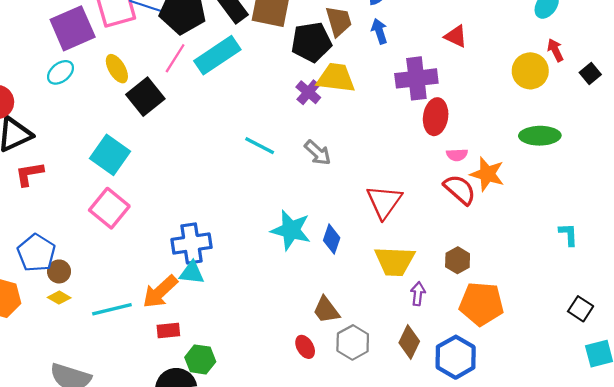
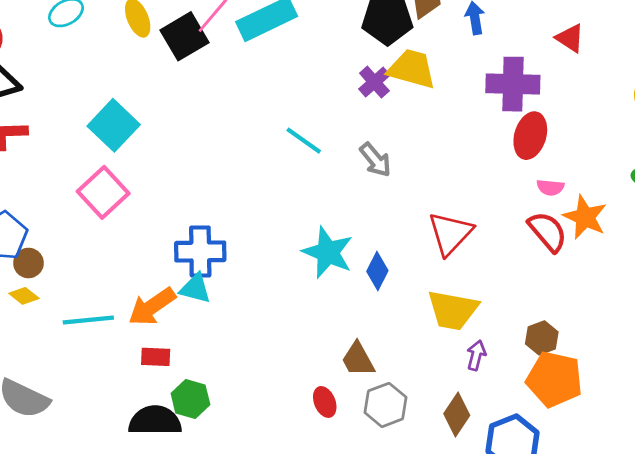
black square: (145, 97) -> (184, 36), moved
brown hexagon: (458, 260) -> (542, 338), moved

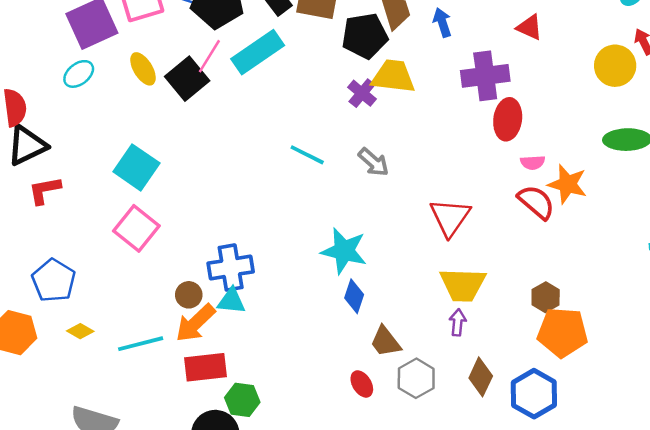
brown circle: (28, 263) -> (189, 295), moved
blue diamond: (377, 271) -> (354, 296), moved
purple arrow: (476, 355) -> (458, 322), moved
red rectangle: (156, 357) -> (205, 367), size x1.6

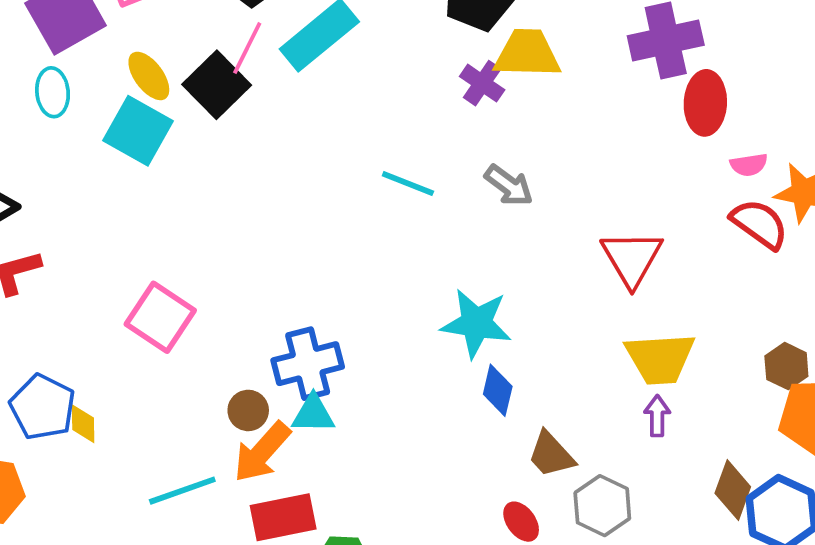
cyan ellipse: (79, 74) -> (53, 92), turned -52
cyan square: (136, 167) -> (138, 131), moved
yellow diamond: (80, 331) -> (83, 424), moved, turned 65
brown diamond: (481, 377) -> (733, 490), moved

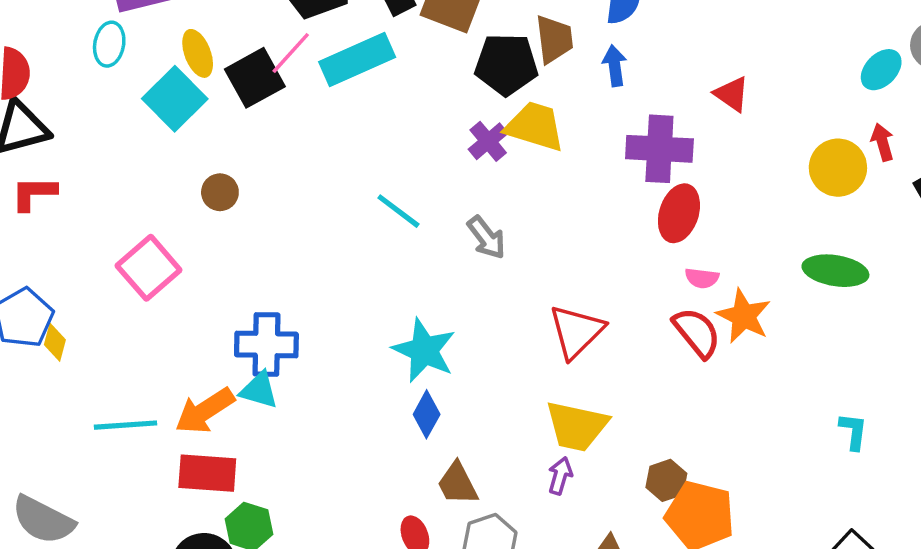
brown hexagon: (786, 366) -> (666, 480), moved
brown circle: (248, 410) -> (220, 192), moved

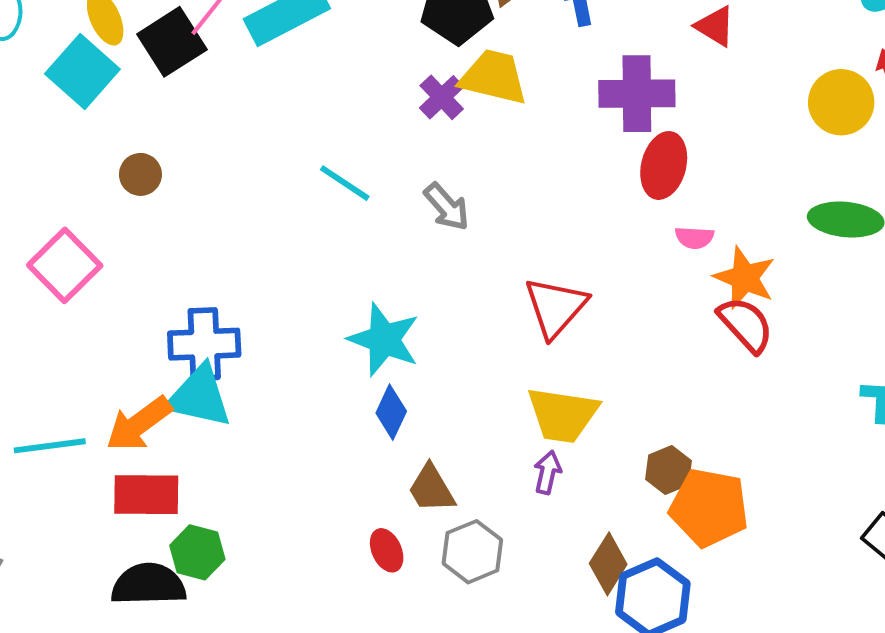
red semicircle: (697, 333) -> (746, 325), moved
cyan triangle: (259, 390) -> (199, 396), size x1.5

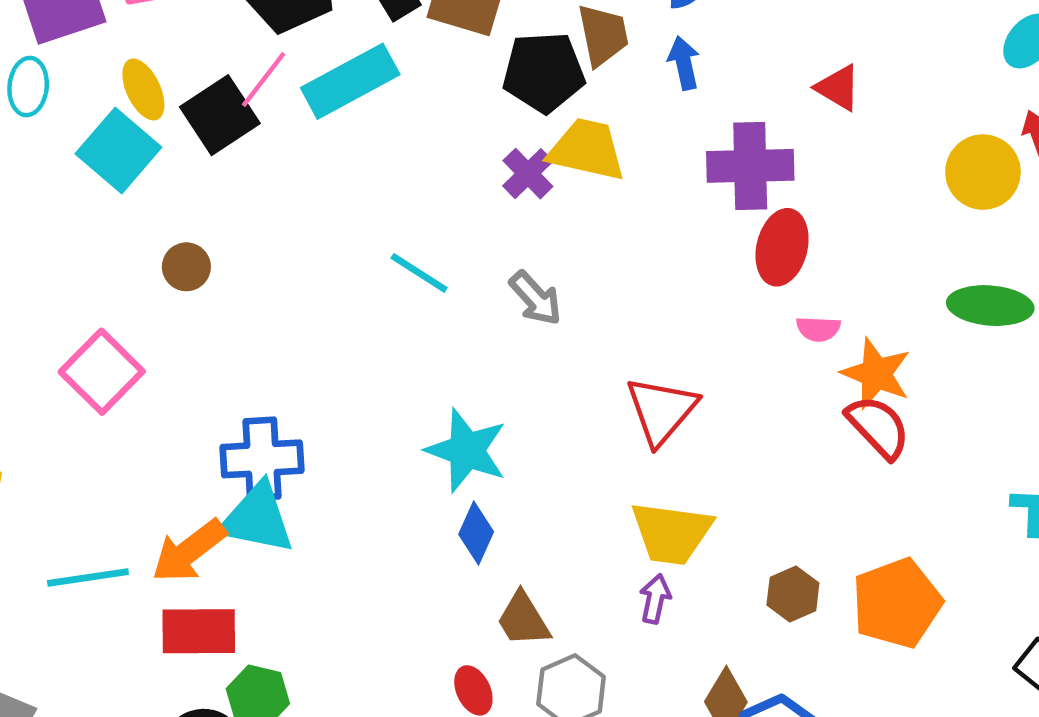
orange pentagon: (709, 508) -> (897, 603), moved, turned -30

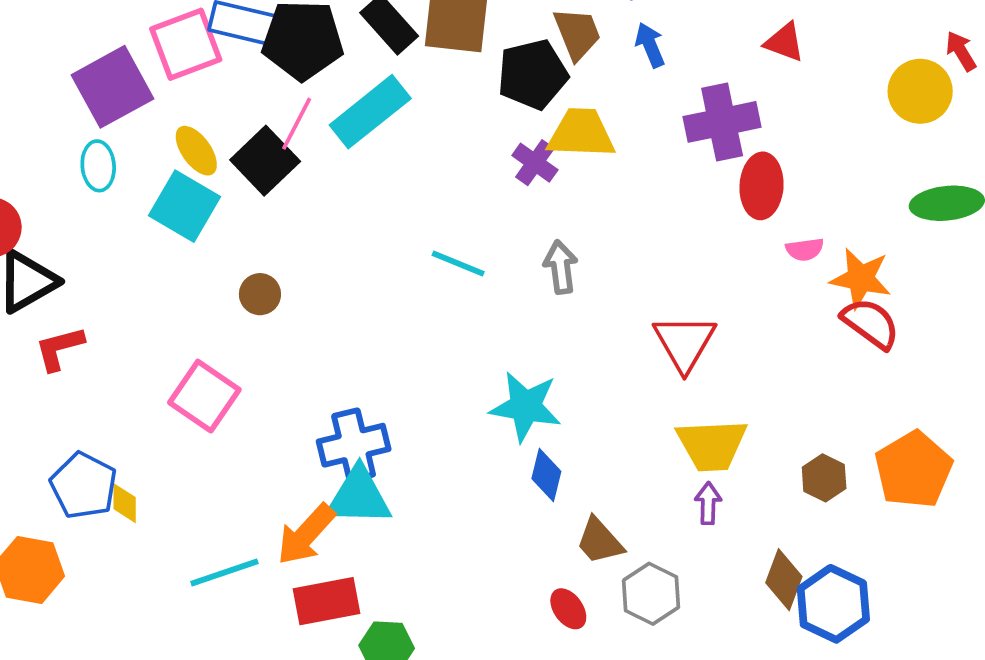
gray arrow: (536, 298) -> (561, 267), turned -135

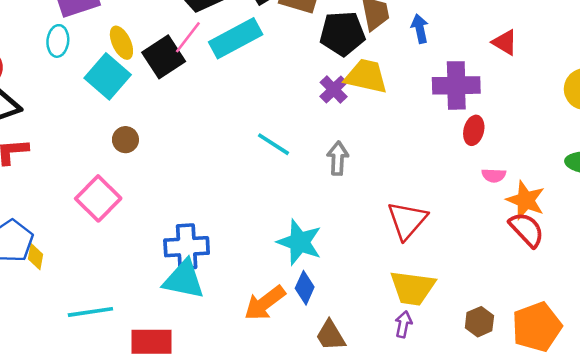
red ellipse: (762, 186) -> (474, 130), size x0.7
brown circle: (260, 294) -> (125, 140), moved
orange arrow: (306, 534) -> (265, 303), moved

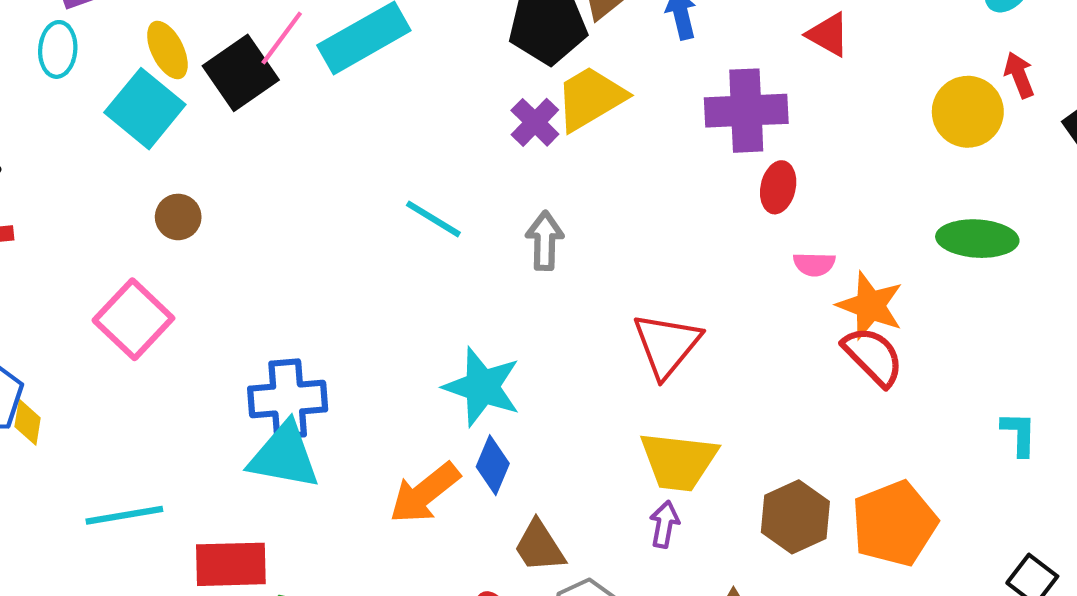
yellow trapezoid: (366, 76) -> (590, 98), turned -42
brown hexagon: (479, 322) -> (795, 517), size x1.4

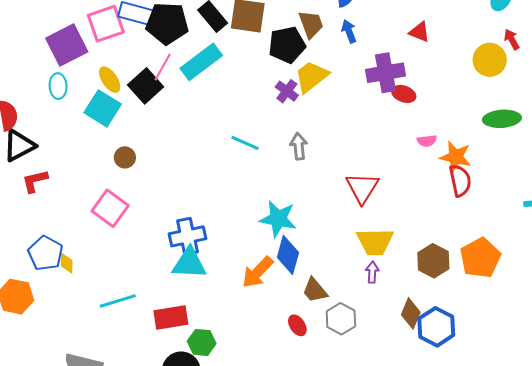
red ellipse: (778, 187) -> (404, 94), moved, turned -75
red semicircle: (873, 356) -> (460, 181), turned 40
blue diamond: (493, 465) -> (288, 255), size x1.4

